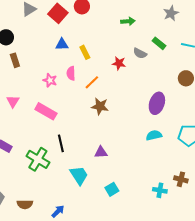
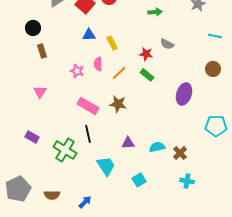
green rectangle: (159, 43) -> (147, 75), moved
brown star: (100, 106) -> (118, 104), moved
pink rectangle: (46, 111) -> (88, 106), moved
cyan semicircle: (154, 135) -> (157, 147), moved
brown cross: (181, 179) -> (180, 153), moved, turned 32

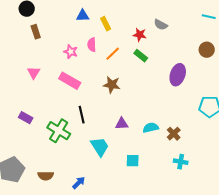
pink rectangle: (88, 106) -> (70, 81), moved
cyan square: (139, 180) -> (133, 161), turned 32

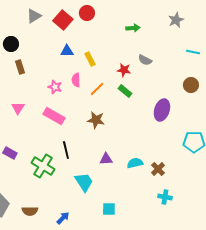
cyan square: (133, 161) -> (109, 209), moved

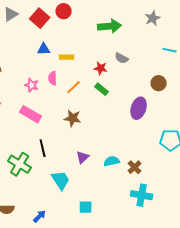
green arrow: (133, 28) -> (110, 26), size x1.6
yellow rectangle: (90, 59) -> (67, 57), turned -64
brown circle: (191, 85) -> (159, 83), moved
purple triangle: (106, 159) -> (83, 157), turned -40
cyan cross: (165, 197) -> (142, 195), size x1.5

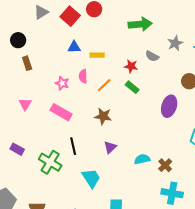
gray star: (153, 18) -> (175, 43), moved
purple triangle: (83, 157) -> (110, 147), moved

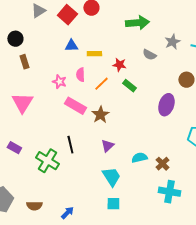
red star: (131, 66) -> (119, 65), moved
pink triangle: (25, 104) -> (22, 103), size x1.6
pink rectangle: (61, 112) -> (75, 106), moved
brown star: (103, 116) -> (100, 115), turned 30
cyan trapezoid: (91, 178) -> (111, 177), moved

